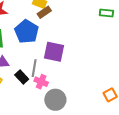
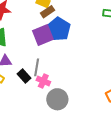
blue pentagon: (27, 32) -> (59, 29), moved
purple square: (54, 52) -> (43, 35), moved, turned -35

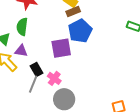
purple square: (43, 35) -> (61, 48), moved
gray line: (37, 67) -> (33, 84), moved

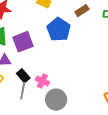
brown rectangle: (73, 12) -> (82, 11), moved
purple square: (61, 48) -> (23, 42), moved

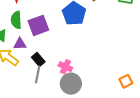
pink cross: (42, 81) -> (65, 67), moved

